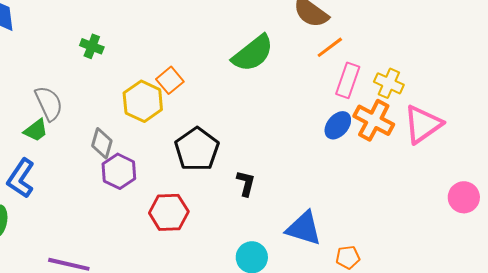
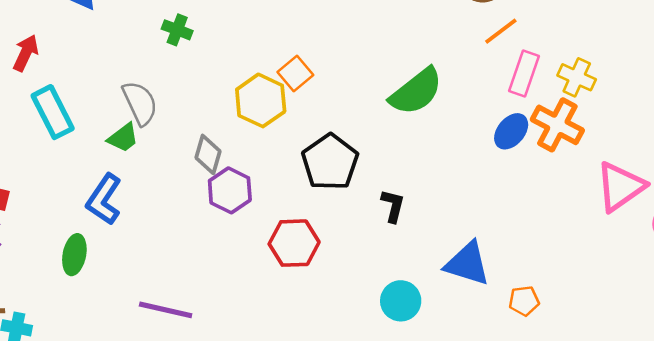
green cross: (92, 46) -> (177, 30), moved
green semicircle: (253, 53) -> (416, 91), moved
pink triangle: (423, 124) -> (620, 187), moved

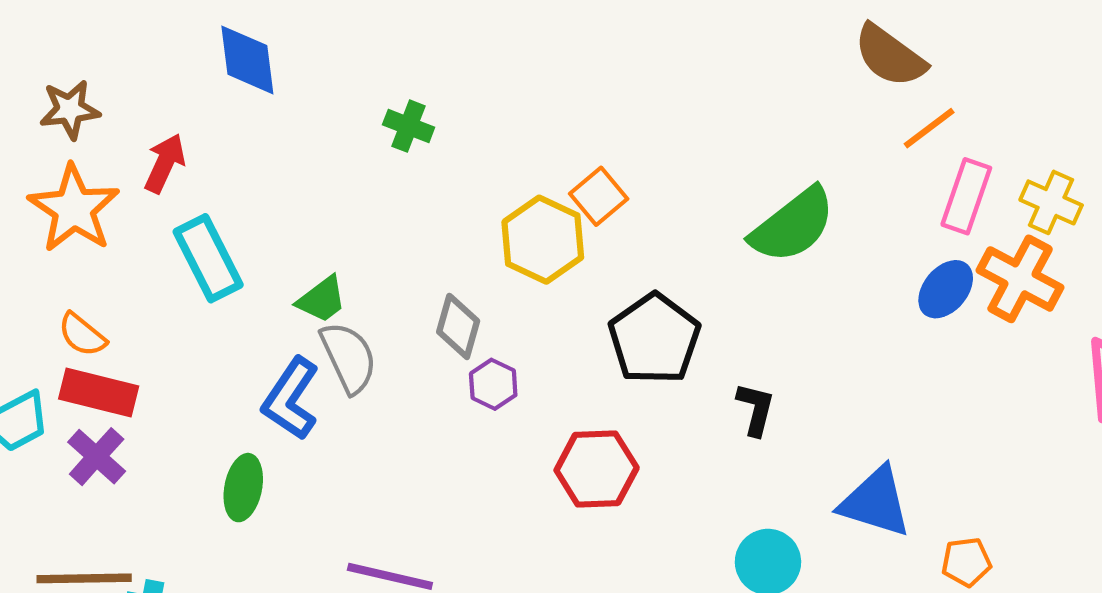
gray semicircle: (140, 103) -> (349, 357), moved
purple hexagon: (230, 190) -> (493, 384), size x0.7

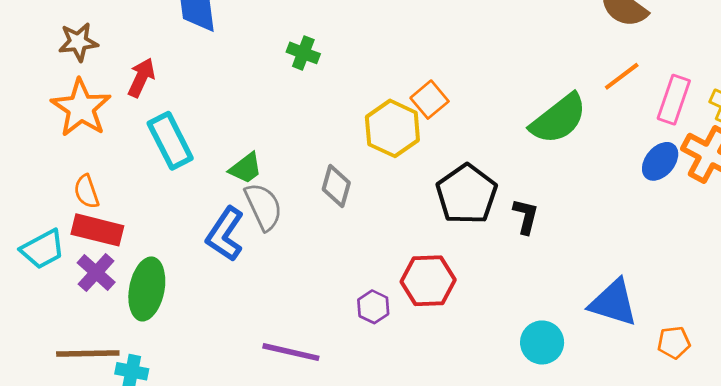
orange line: (929, 128) -> (622, 76), moved
orange semicircle: (82, 335) -> (86, 192), turned 32
purple hexagon: (493, 384) -> (373, 307), moved
black L-shape: (756, 409) -> (526, 216), moved
green ellipse: (243, 488) -> (147, 289), moved, size x1.4

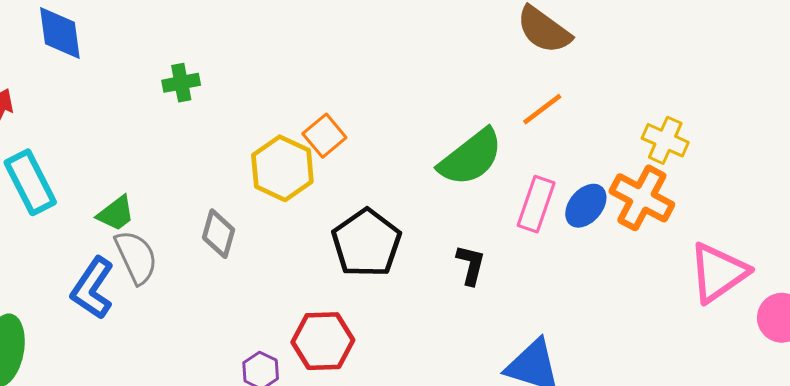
green cross: (303, 53) -> (181, 83), turned -32
pink rectangle: (674, 100) -> (536, 204), moved
black L-shape: (526, 216) -> (471, 265), moved

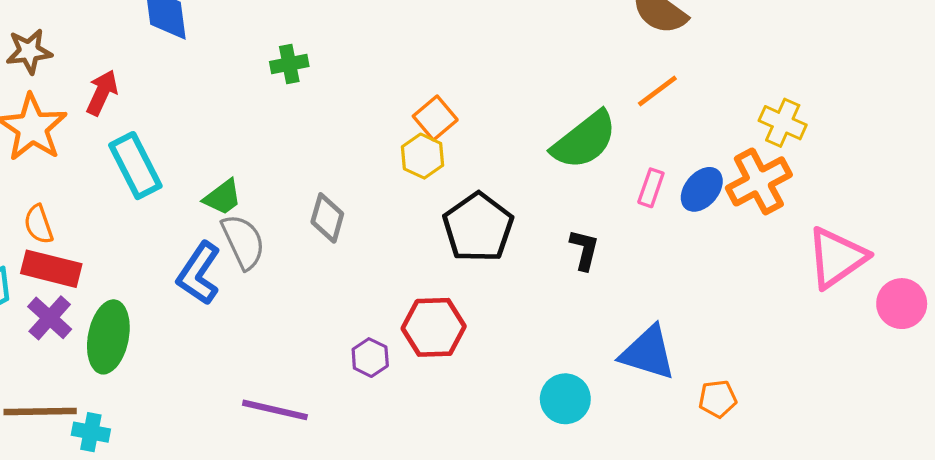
yellow hexagon: (282, 168) -> (423, 156), moved, size x0.7
orange cross: (642, 198) -> (759, 181), turned 34
pink rectangle: (536, 204) -> (651, 188), size x0.7

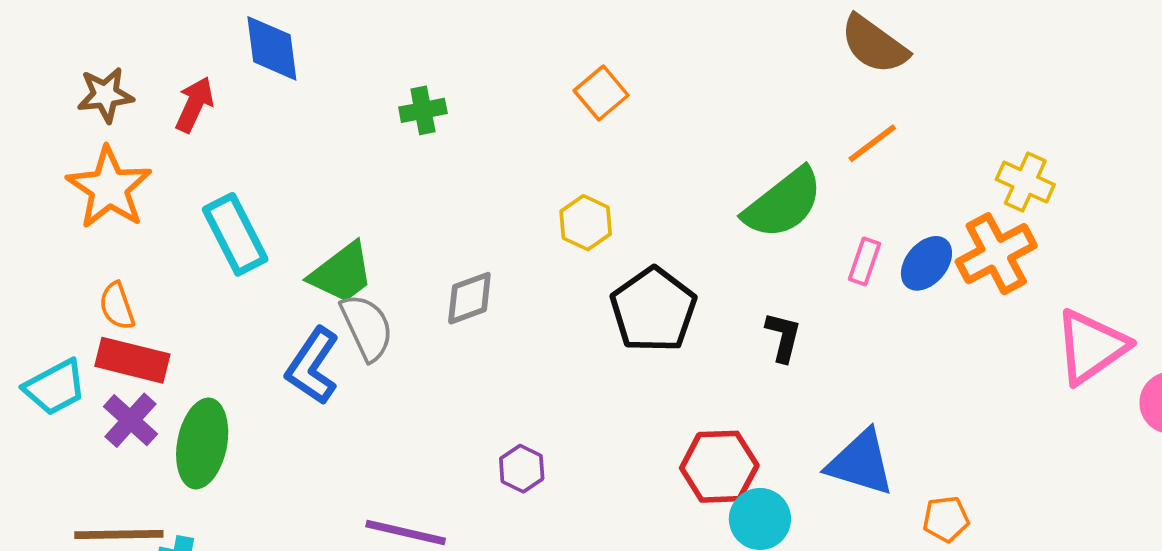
red arrow: (102, 93) -> (194, 105), moved
orange square: (435, 118) -> (601, 93), moved
green trapezoid: (223, 197) -> (342, 273), size x1.4
gray diamond: (327, 218) -> (469, 298), turned 54
red hexagon: (434, 327) -> (719, 467), moved

